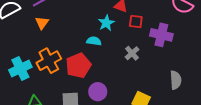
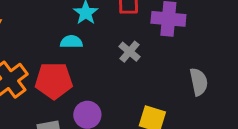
red pentagon: (78, 66) -> (54, 81), turned 30

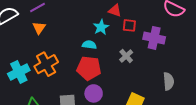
red pentagon: (54, 81) -> (89, 68), moved

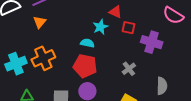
gray cross: (126, 56) -> (129, 69), moved

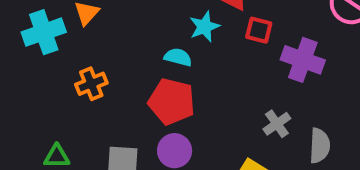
orange cross: (43, 58) -> (91, 84), size x0.7
cyan cross: (16, 64) -> (44, 32), moved
gray cross: (129, 69) -> (277, 124), moved

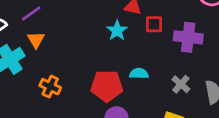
cyan semicircle: (178, 57) -> (139, 74), moved
orange cross: (91, 84) -> (50, 87), turned -30

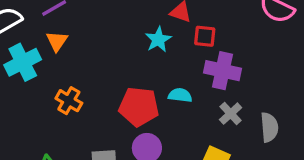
purple cross: (188, 37) -> (222, 71), moved

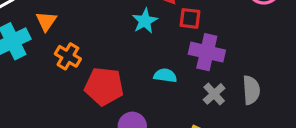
orange cross: (69, 101) -> (68, 56), moved
red pentagon: (139, 107) -> (104, 86), moved
gray semicircle: (269, 127) -> (251, 90), moved

